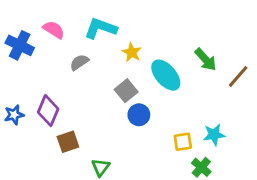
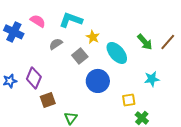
brown line: (238, 76) -> (168, 42), moved
gray square: (126, 91) -> (80, 56), moved
blue circle: (139, 115) -> (98, 81), size x1.5
cyan star: (214, 135) -> (152, 79), moved

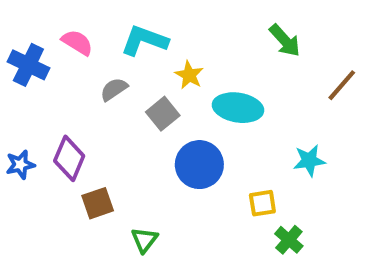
green arrow: (145, 42) -> (285, 40), moved
cyan ellipse: (117, 53) -> (238, 108), turned -40

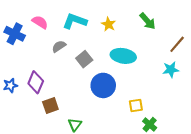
yellow star: (189, 75) -> (108, 24), moved
cyan star: (309, 160) -> (171, 70), moved

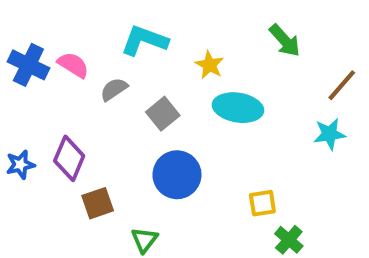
pink semicircle: (40, 22) -> (73, 65), moved
yellow star: (108, 24) -> (210, 65), moved
blue circle: (103, 85) -> (177, 175), moved

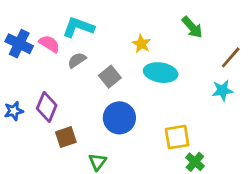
cyan L-shape: (144, 40) -> (78, 27), moved
yellow square: (262, 203) -> (177, 137), size x1.4

